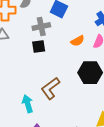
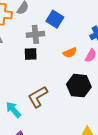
cyan arrow: (28, 104) -> (13, 110), turned -30

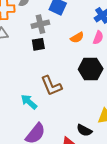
brown L-shape: (38, 97) -> (51, 86), turned -75

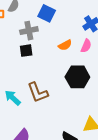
cyan arrow: (29, 102) -> (13, 98), moved

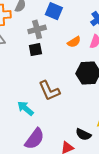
cyan arrow: (13, 98) -> (25, 108), moved

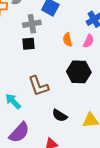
orange semicircle: (74, 42) -> (68, 40), turned 104
black semicircle: (83, 134) -> (60, 115), moved

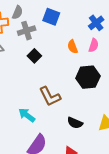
gray cross: (32, 24) -> (27, 31), moved
black square: (28, 44) -> (34, 56), turned -32

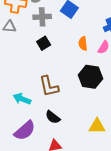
cyan arrow: (27, 115) -> (22, 99), turned -30
black semicircle: (75, 123) -> (53, 117), moved

